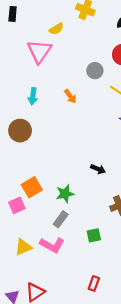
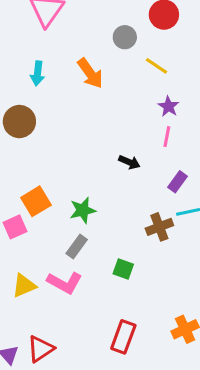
orange arrow: (70, 96) -> (90, 73), size x1.5
black arrow: (98, 169) -> (129, 162), moved
green square: (94, 235) -> (123, 269), turned 32
red rectangle: (94, 284) -> (123, 337), size x1.5

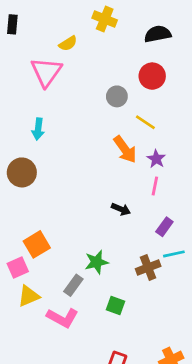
orange arrow: (90, 73) -> (125, 149), moved
green star: (83, 210) -> (97, 262), moved
yellow triangle: (24, 286) -> (29, 296), moved

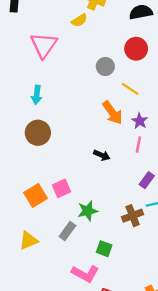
yellow semicircle: (68, 43) -> (79, 20), moved
brown circle: (22, 172) -> (38, 133), moved
black arrow: (121, 209) -> (102, 155), moved
pink square: (18, 268) -> (62, 188), moved
pink L-shape: (63, 318) -> (85, 274), moved

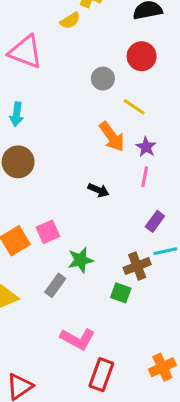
pink triangle: (44, 45) -> (26, 52), turned -44
green square: (104, 249) -> (121, 293), moved

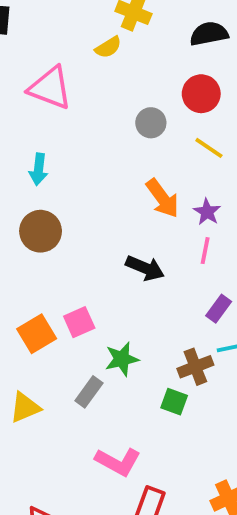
yellow line: (134, 107) -> (209, 148), moved
black arrow: (98, 190) -> (145, 268), size x1.4

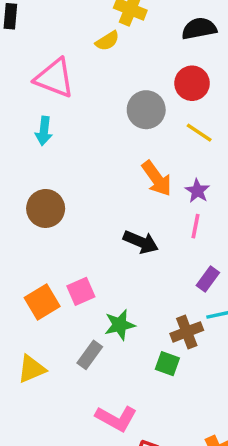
gray circle: (151, 123) -> (146, 110), size x1.4
cyan arrow: (39, 169) -> (44, 131), moved

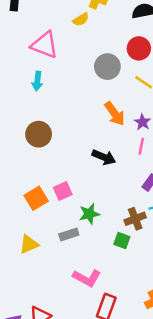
gray rectangle: (90, 355) -> (69, 234), turned 36

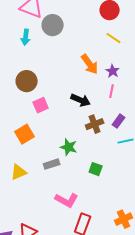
gray circle: (107, 67) -> (53, 25), moved
pink square: (63, 191) -> (41, 105), moved
green star: (89, 214) -> (69, 147), turned 30
brown cross: (135, 219) -> (95, 124), moved

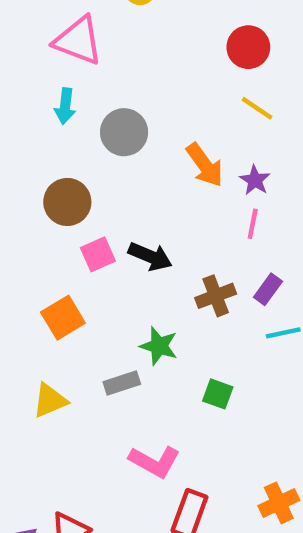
gray circle: (53, 25) -> (124, 132), moved
black arrow: (81, 100) -> (150, 257), moved

